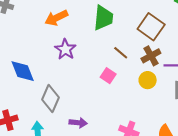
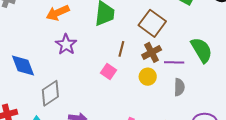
brown line: (121, 53) -> (121, 49), turned 63
gray diamond: (51, 98) -> (50, 93), turned 32

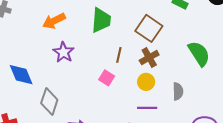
purple line: (174, 62) -> (147, 108), moved
gray diamond: (50, 93) -> (49, 102), turned -36

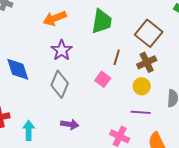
gray diamond: (49, 102) -> (60, 84), moved

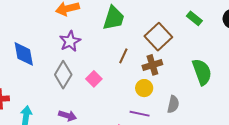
pink square: (103, 79) -> (94, 79), moved

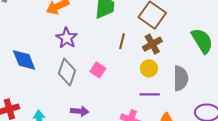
gray semicircle: (173, 104) -> (181, 78), size x1.4

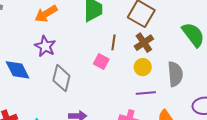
purple star: (67, 38) -> (45, 46), moved
pink square: (98, 70) -> (101, 62), moved

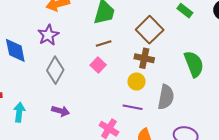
brown line: (113, 42) -> (104, 43), moved, turned 49
brown cross: (144, 43) -> (144, 58), turned 30

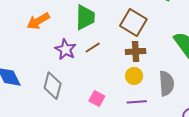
purple star: (48, 35) -> (66, 49), moved
pink square: (98, 65) -> (97, 98), moved

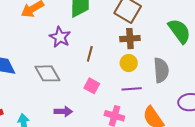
brown line: (93, 48) -> (90, 54), moved, turned -42
gray diamond: (53, 86) -> (47, 73), turned -44

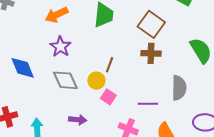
purple star: (60, 37) -> (60, 47), moved
yellow circle: (129, 63) -> (96, 81), moved

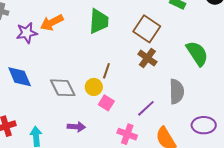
purple star: (60, 47) -> (27, 33), moved, turned 30
brown cross: (151, 53) -> (147, 58), turned 36
purple line: (148, 104) -> (146, 108), turned -42

